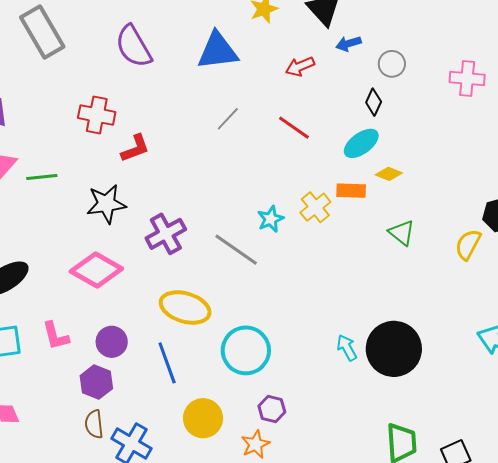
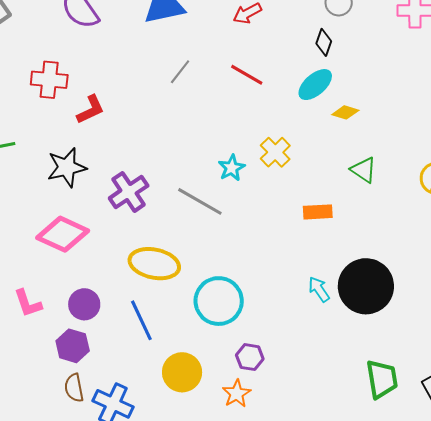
orange rectangle: (351, 191) -> (318, 212), moved

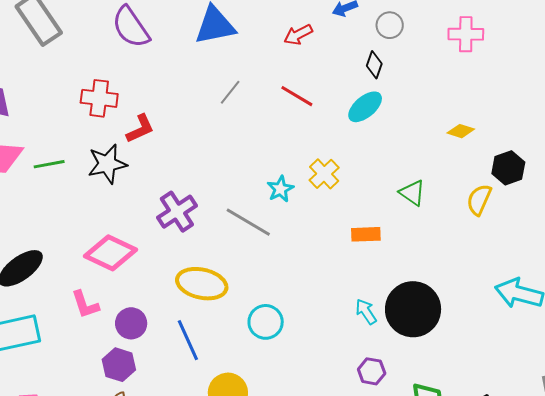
yellow diamond: (345, 112) -> (461, 131), moved
black star: (67, 167) -> (107, 164), moved
cyan circle: (219, 301) -> (266, 322), size x0.7
pink L-shape: (28, 303) -> (85, 305), moved
purple hexagon: (250, 357) -> (372, 371), moved

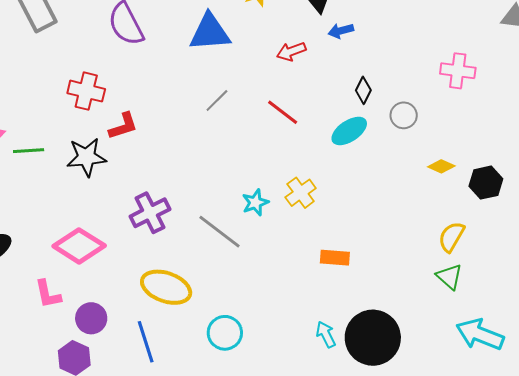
gray circle: (390, 25) -> (404, 115), moved
black hexagon: (508, 168) -> (486, 183), moved
green triangle: (412, 193) -> (449, 277), moved

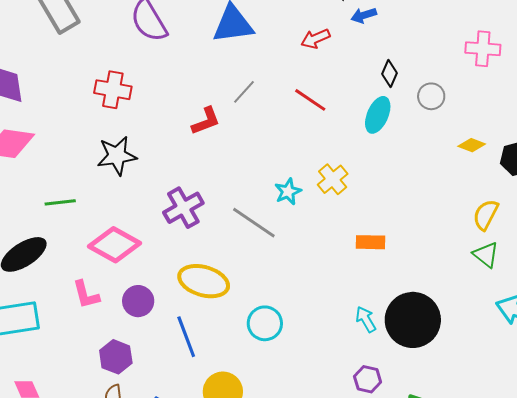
red L-shape: (123, 126) -> (206, 121), moved
cyan ellipse: (349, 131) -> (378, 115), turned -30
green line: (29, 151) -> (60, 202), moved
purple circle: (91, 318) -> (138, 301), moved

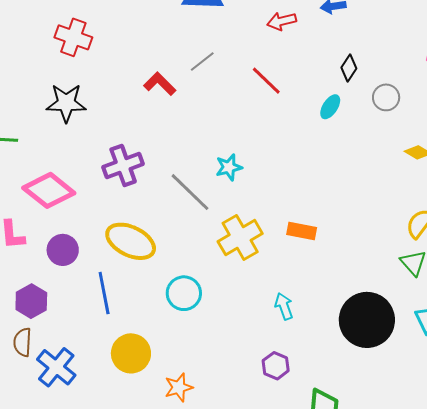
cyan ellipse: (378, 115) -> (330, 107), size x0.7
red L-shape: (206, 121) -> (160, 84), turned -124
yellow cross: (333, 179) -> (240, 238), moved, size x1.4
black circle: (413, 320) -> (367, 320), moved

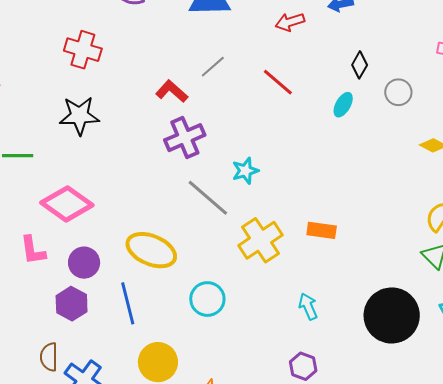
purple cross: (123, 166) -> (185, 138), moved
purple hexagon: (31, 301) -> (72, 304), moved

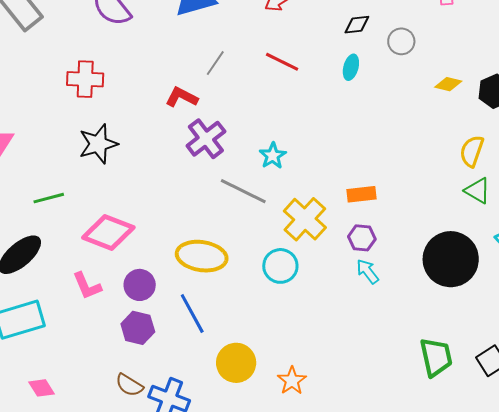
black diamond: (360, 65) -> (357, 25), turned 68
cyan circle: (207, 299) -> (280, 266), moved
brown semicircle: (49, 357) -> (129, 385), turned -44
purple hexagon: (303, 366) -> (362, 238), moved

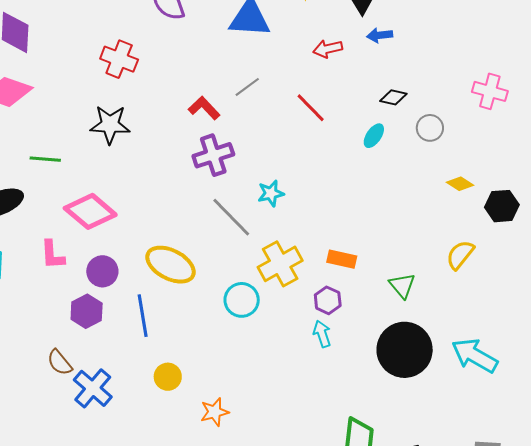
green triangle: (478, 191) -> (402, 286), moved
yellow circle: (236, 363) -> (168, 377), size x0.7

